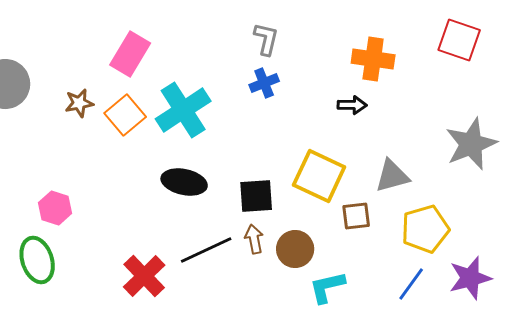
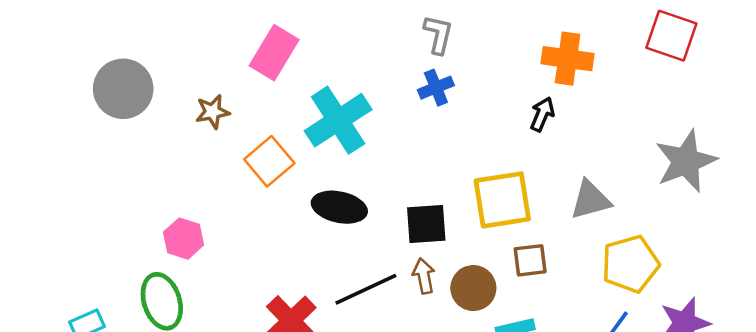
black arrow: (352, 105) -> (542, 114), turned -68
orange square: (125, 115) -> (269, 161), moved
yellow square: (319, 176) -> (502, 200), turned -34
brown square: (356, 216) -> (530, 260), moved

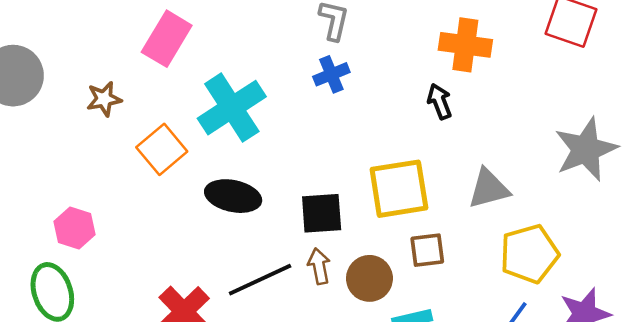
black arrow: (542, 114) -> (440, 101), turned -44

